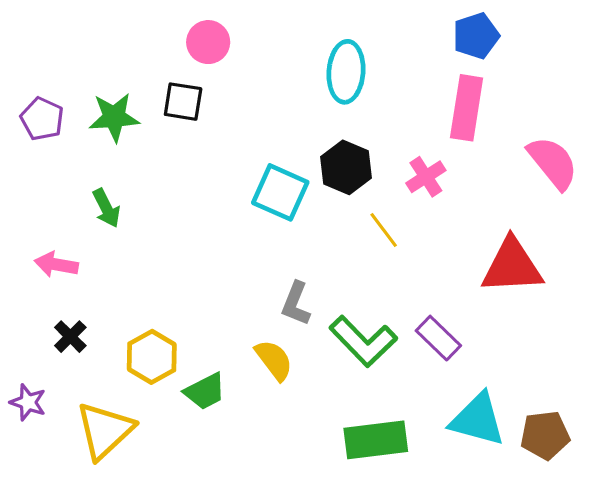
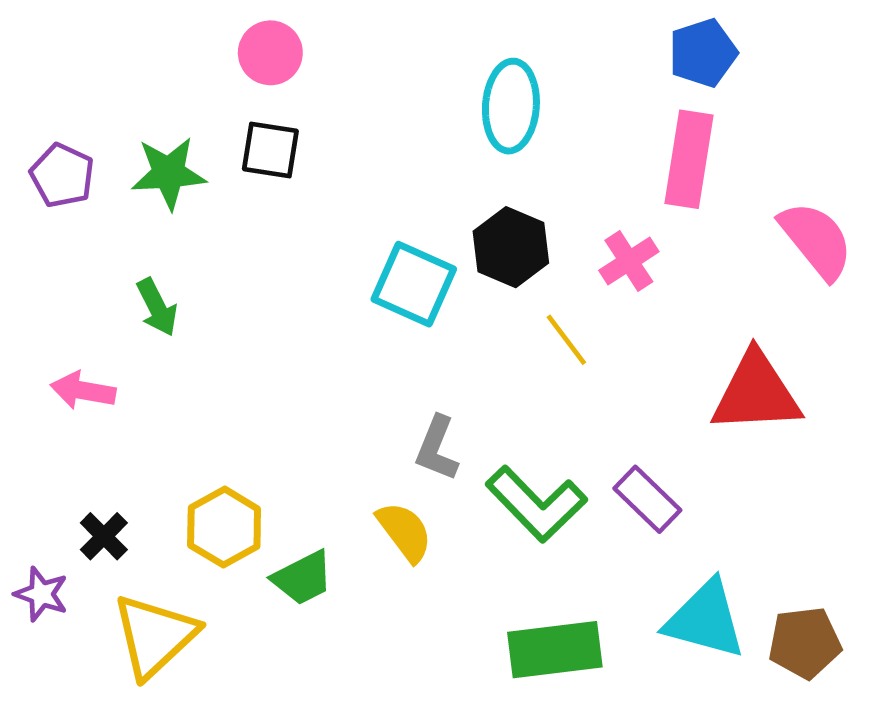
pink circle: (208, 42) -> (270, 53), moved
black cross: (70, 337) -> (104, 536), moved

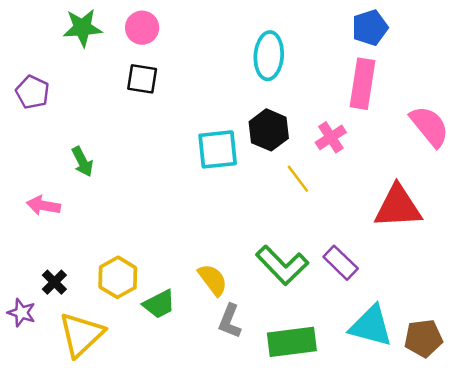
green star: (169, 173) -> (82, 28), moved
cyan square: (414, 284) -> (218, 149), turned -30
gray L-shape: (437, 448) -> (230, 321), moved

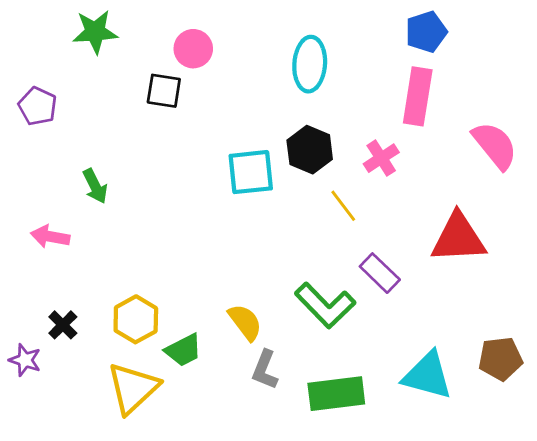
pink circle: (142, 28) -> (193, 49), moved
purple rectangle: (341, 263) -> (380, 273), moved
yellow triangle: (81, 335) -> (133, 388), moved
brown pentagon: (423, 338) -> (500, 359), moved

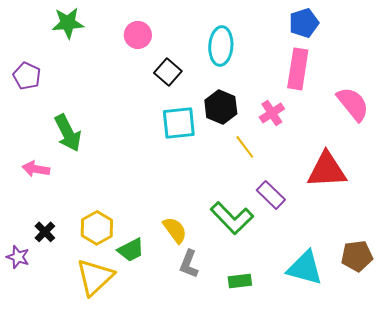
black square: (164, 91) -> (168, 72), moved, turned 32
green arrow: (95, 186) -> (68, 133), size x1.5
green rectangle: (336, 394) -> (240, 281), size x0.6

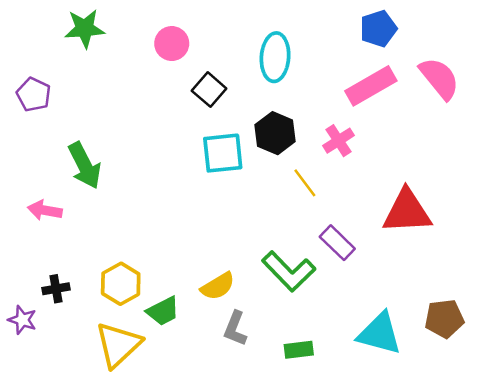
pink rectangle: (298, 69) -> (371, 86), turned 51
pink semicircle: (353, 104) -> (439, 78), moved
yellow semicircle: (175, 230) -> (218, 286), turned 96
black cross: (45, 232) -> (56, 289), turned 35

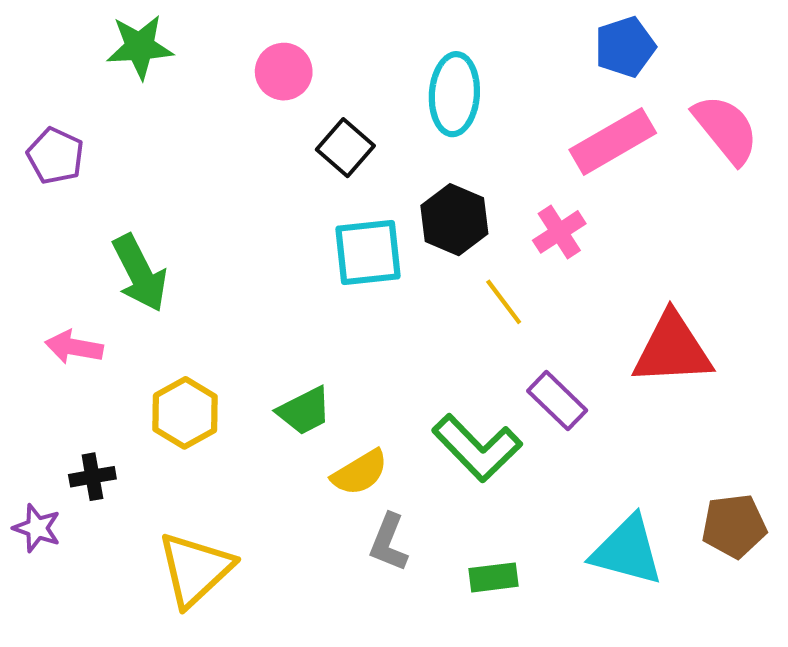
yellow hexagon: (121, 284) -> (185, 413), moved
green trapezoid: (163, 311) -> (304, 411), moved

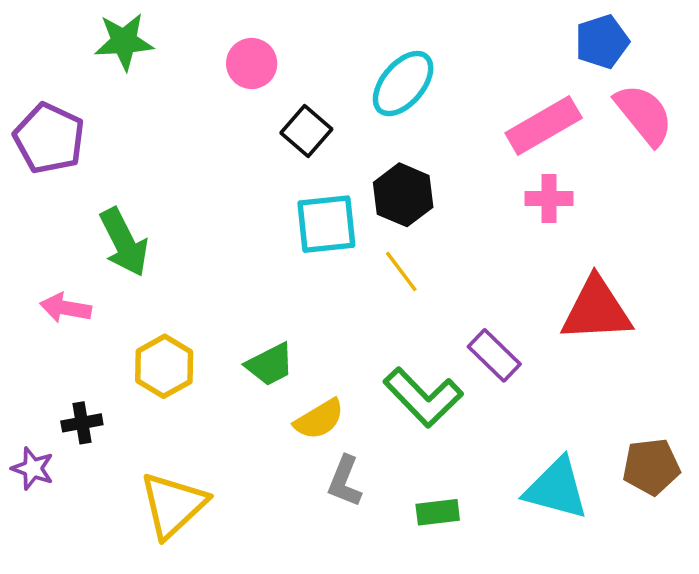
blue pentagon: (625, 47) -> (602, 42), moved
cyan ellipse: (454, 94) -> (403, 84), turned 36
purple pentagon: (55, 156) -> (49, 138), size x1.4
pink cross: (559, 232) -> (549, 198), moved, turned 33
yellow line: (504, 302) -> (401, 271), moved

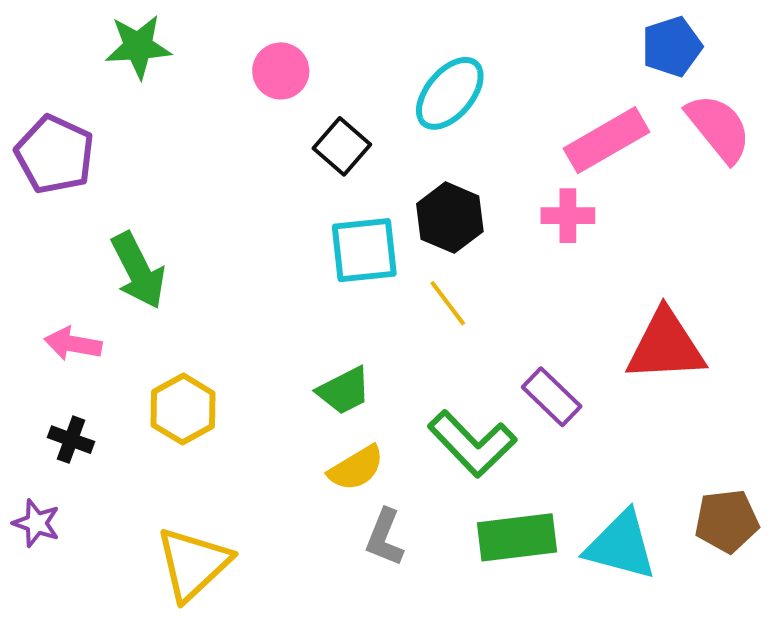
pink cross: (549, 198) -> (568, 216), moved
green trapezoid: (270, 364) -> (344, 391), moved
black cross: (82, 423) -> (71, 440), moved, turned 30
green rectangle: (438, 512) -> (517, 537), moved, size x1.6

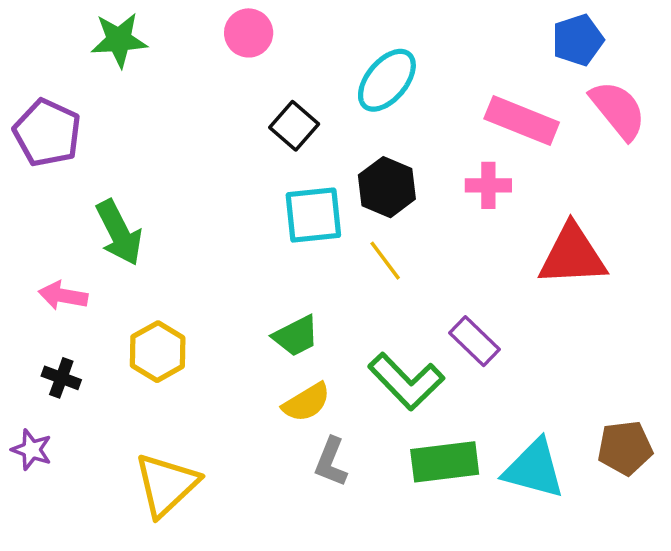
pink circle: (281, 71) -> (249, 33), moved
pink rectangle: (607, 140) -> (522, 121), turned 52
red triangle: (666, 346) -> (572, 255), moved

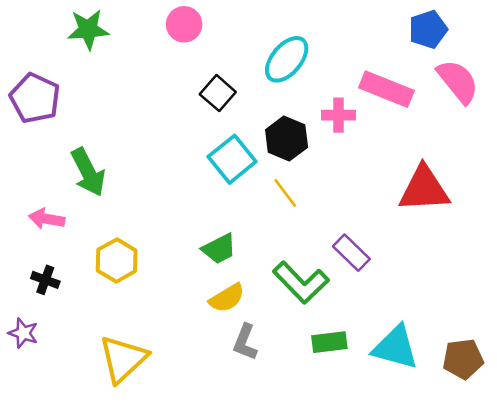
pink cross: (488, 185) -> (338, 115), moved
cyan square: (313, 215) -> (232, 159), turned -33
brown pentagon: (625, 448) -> (463, 359), moved
green rectangle: (445, 462) -> (329, 342), size x0.7

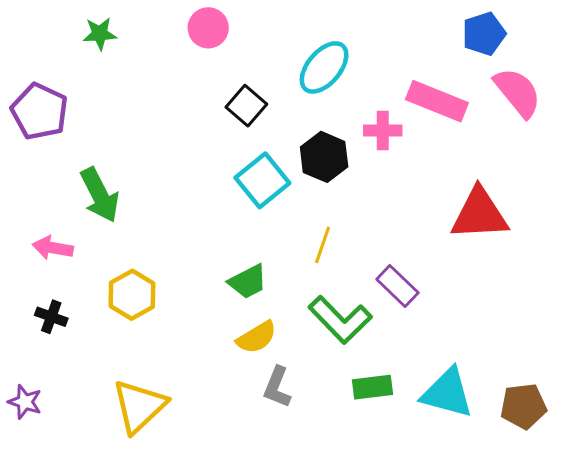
green star: (88, 29) -> (100, 34), size x0.7
yellow line: (285, 193) -> (323, 245), moved, turned 56
purple star: (23, 333) -> (25, 402), moved

